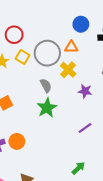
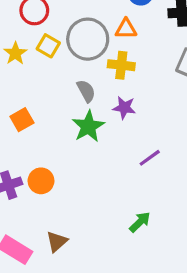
yellow cross: (68, 70) -> (121, 65), turned -35
purple star: (85, 91) -> (124, 108), moved

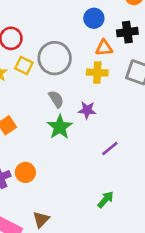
orange triangle: (126, 29) -> (104, 48), moved
yellow cross: (121, 65) -> (97, 73), moved

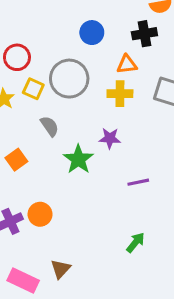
blue circle: (94, 18) -> (92, 33), moved
black cross: (127, 32) -> (144, 34), moved
gray semicircle: (56, 99) -> (50, 126), moved
purple line: (110, 148) -> (138, 182), turned 30

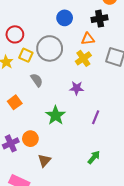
yellow cross: (120, 94) -> (83, 58), turned -35
green star: (78, 159) -> (56, 115), moved
purple line: (138, 182) -> (96, 117), turned -56
brown triangle: (61, 269) -> (44, 160), moved

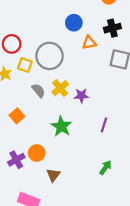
blue circle: (65, 18) -> (74, 23), moved
black cross: (100, 19) -> (112, 28), moved
yellow cross: (83, 58) -> (60, 88), moved

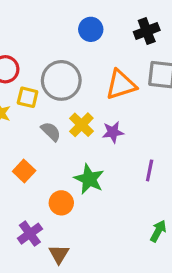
orange triangle: (89, 43) -> (121, 85), moved, size x1.5
orange circle: (37, 153) -> (61, 203), moved
brown triangle: (53, 175) -> (59, 254), moved

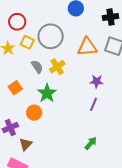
purple star: (113, 132) -> (97, 81), moved
green star: (89, 179) -> (47, 93), moved

